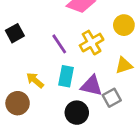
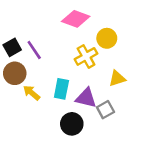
yellow circle: (124, 25) -> (107, 38), moved
purple line: (59, 44) -> (34, 50), moved
brown circle: (18, 103) -> (15, 73), moved

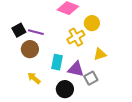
purple line: (34, 50) -> (36, 32), turned -42
brown circle: (15, 73) -> (30, 49), moved
yellow arrow: (32, 93) -> (34, 78), moved

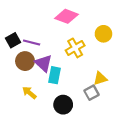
yellow circle: (92, 23) -> (103, 34), moved
yellow triangle: (100, 54) -> (100, 78), moved
purple triangle: (76, 69) -> (44, 63), moved, turned 30

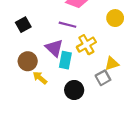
purple line: (32, 43) -> (68, 25), moved
yellow cross: (75, 48) -> (86, 45), moved
brown circle: (25, 61) -> (28, 61), moved

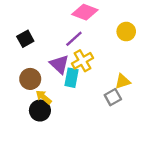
purple line: (68, 25) -> (74, 39), turned -56
yellow cross: (86, 45) -> (82, 61), moved
black circle: (74, 90) -> (40, 111), moved

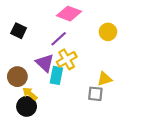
black square: (25, 39) -> (19, 31), moved, turned -35
gray square: (113, 97) -> (95, 94), turned 35

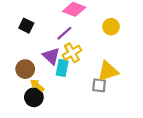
yellow triangle: (105, 79) -> (108, 71), size x1.5

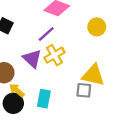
cyan rectangle: (62, 68) -> (44, 99), moved
yellow triangle: (108, 71) -> (93, 75), turned 30

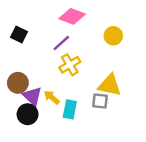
purple triangle: (32, 59) -> (32, 96), moved
yellow arrow: (17, 90) -> (52, 97), moved
cyan rectangle: (44, 99) -> (70, 109), moved

